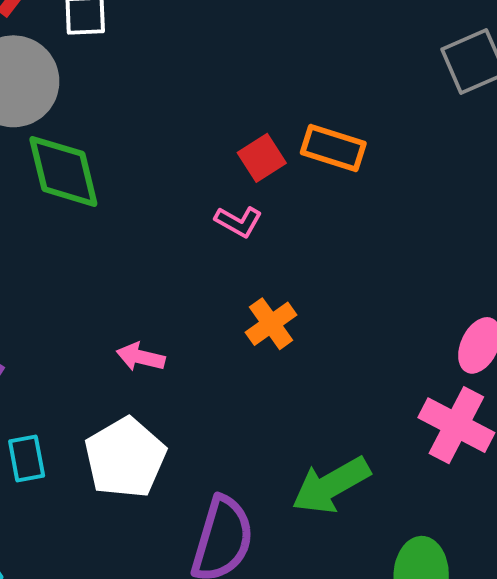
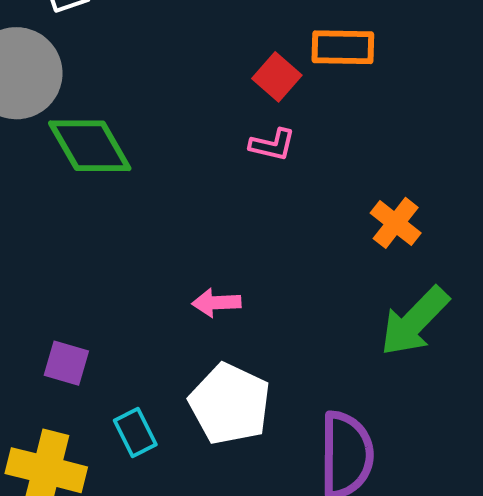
orange cross: (271, 324) -> (396, 223), moved
green arrow: (331, 485) -> (415, 321), moved

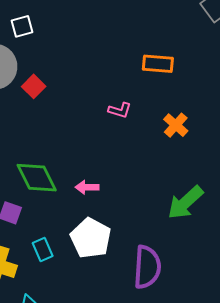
red square: (277, 77) -> (34, 86), moved
green diamond: (90, 146) -> (37, 178), moved
orange cross: (396, 223) -> (176, 125), moved

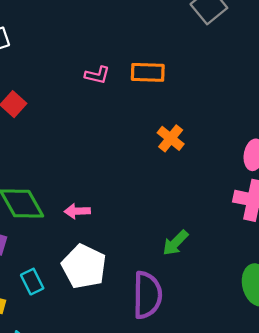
pink L-shape: (120, 110) -> (97, 75), moved
green arrow: (185, 203) -> (175, 243), moved, size x0.7

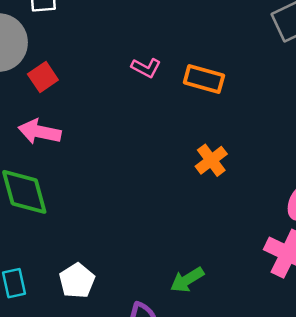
pink arrow: (77, 211) -> (40, 132), moved, size x1.4
white pentagon: (84, 267) -> (77, 281), size x0.7

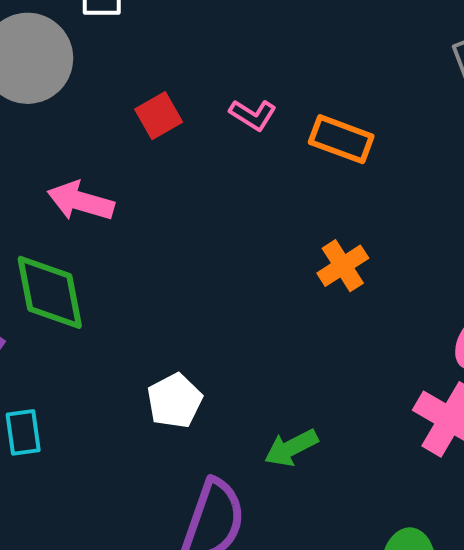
red square: (43, 77) -> (159, 116), moved
white pentagon: (77, 281) -> (175, 401), moved

